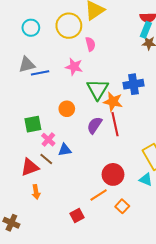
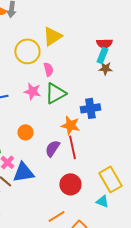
green triangle: (98, 89) -> (55, 93), moved, turned 30
blue triangle: (65, 150) -> (23, 172), size x1.6
red circle: (113, 174) -> (70, 184), moved

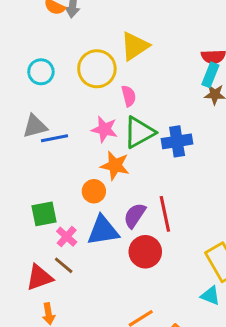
blue cross: (90, 108) -> (177, 141), moved
orange star: (70, 125) -> (115, 166), moved
blue triangle: (23, 172) -> (103, 231), moved
red circle: (70, 184) -> (145, 252), moved

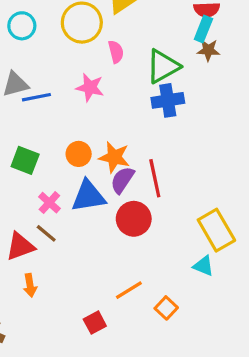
green triangle: (139, 132) -> (163, 66), moved
orange star: (115, 166) -> (114, 157), moved
green square: (44, 214) -> (25, 160), moved, turned 32

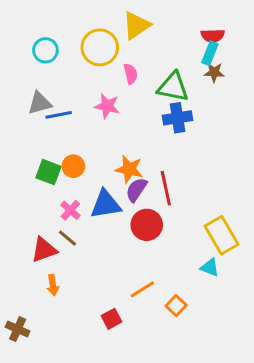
green triangle: (163, 66) -> (173, 87), turned 40
orange circle: (79, 154) -> (73, 166), moved

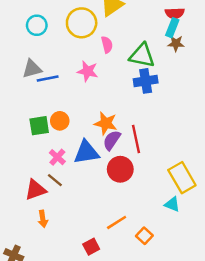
green square: (48, 172) -> (39, 126), turned -30

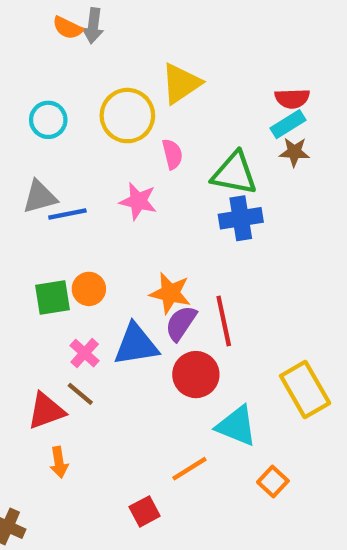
cyan rectangle: (172, 28) -> (288, 124), turned 36
cyan triangle: (172, 204) -> (237, 426), moved, size x1.5
orange square: (144, 236) -> (273, 482), moved

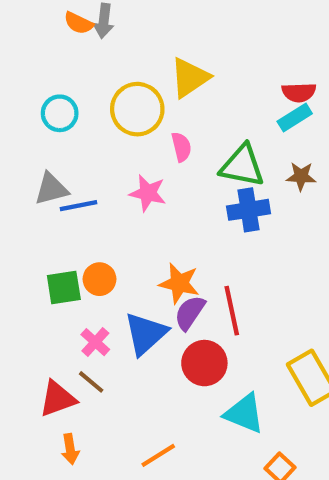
brown star: (294, 152) -> (301, 176), moved
blue triangle: (136, 345) -> (146, 334), turned -33
orange line: (189, 469) -> (158, 455), moved

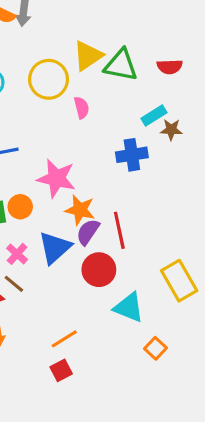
cyan rectangle: (295, 117) -> (154, 115), moved
green triangle: (242, 166) -> (121, 65), moved
pink star: (148, 193) -> (56, 178), moved, size x1.4

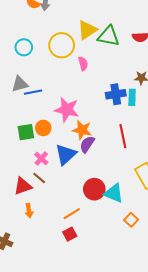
cyan rectangle: (154, 115) -> (132, 97), moved, turned -56
red line: (119, 230) -> (123, 136), moved
red circle: (99, 270) -> (94, 189), moved

